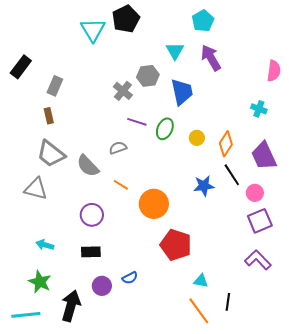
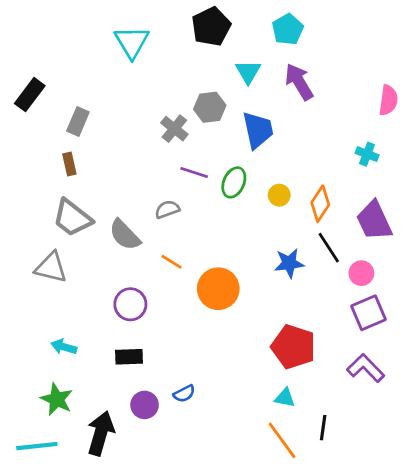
black pentagon: (126, 19) -> (211, 27), moved
red pentagon: (176, 245) -> (293, 347), moved

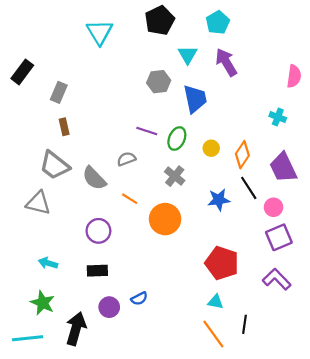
gray cross: (174, 129) -> (175, 176), moved
brown rectangle: (69, 164) -> (64, 127), moved

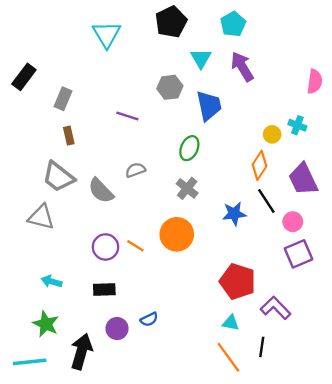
purple line: (147, 131) -> (127, 116), moved
yellow circle: (211, 148) -> (272, 134), moved
orange line: (130, 199) -> (135, 246), moved
purple L-shape: (277, 279) -> (276, 308), moved

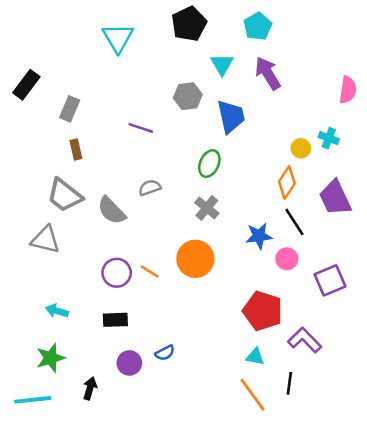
pink circle: (293, 222) -> (287, 259), moved
green star: (46, 324) -> (51, 358), turned 30
black arrow: (81, 352) -> (90, 388), size x0.6

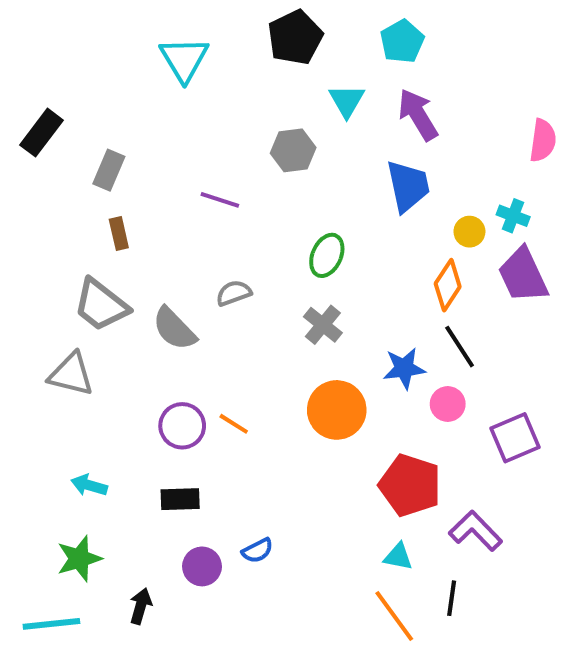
blue trapezoid: (231, 117) -> (408, 186), moved
purple trapezoid: (335, 198) -> (523, 275), moved
orange circle: (195, 259) -> (337, 410), moved

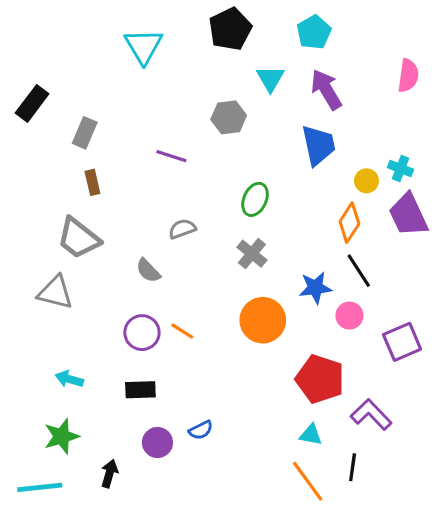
pink semicircle: (543, 140) -> (408, 76), moved
gray semicircle: (174, 329) -> (148, 271), moved, size x0.7

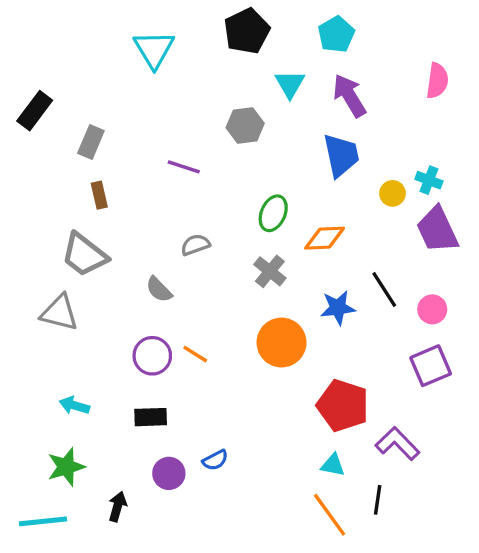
orange diamond: (349, 223) -> (325, 238), moved, turned 54
pink circle: (349, 316) -> (432, 309), moved

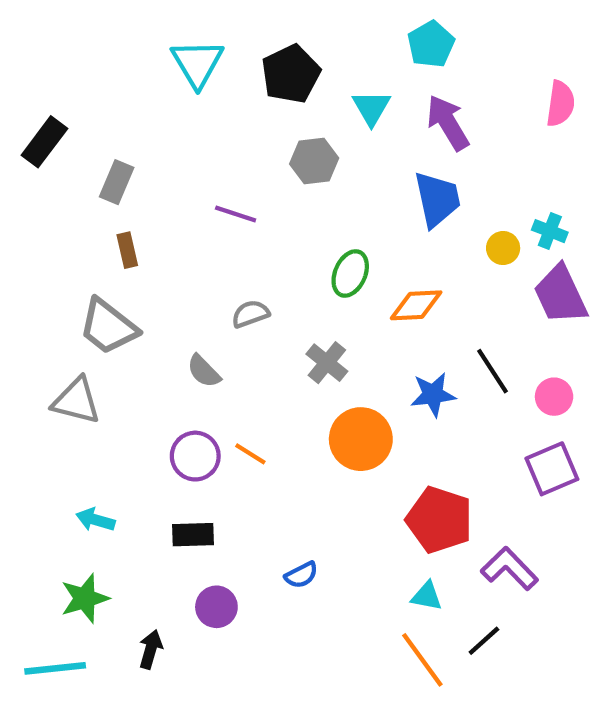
black pentagon: (247, 31) -> (291, 74), moved
gray cross: (270, 271) -> (327, 363), moved
blue semicircle: (215, 460) -> (301, 575), moved
black line: (378, 500) -> (484, 641), turned 40

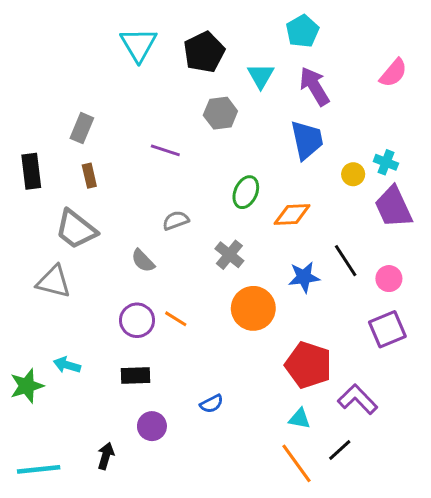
pink semicircle: (560, 104) -> (393, 73), turned 32
black rectangle: (44, 142) -> (31, 171), moved, turned -44
green star: (85, 598) -> (27, 386), moved

